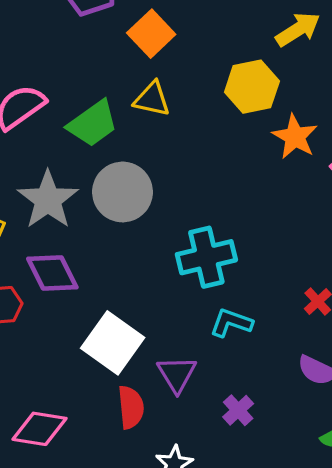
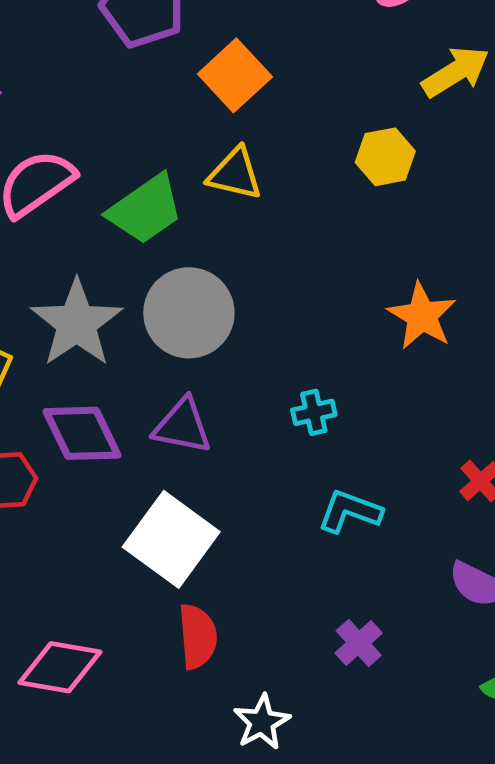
yellow hexagon: (252, 87) -> (385, 157), size x0.7
orange star: (295, 137) -> (422, 316), moved
cyan cross: (206, 257) -> (314, 412), size x0.5
purple triangle: (177, 374) -> (182, 426), moved, turned -48

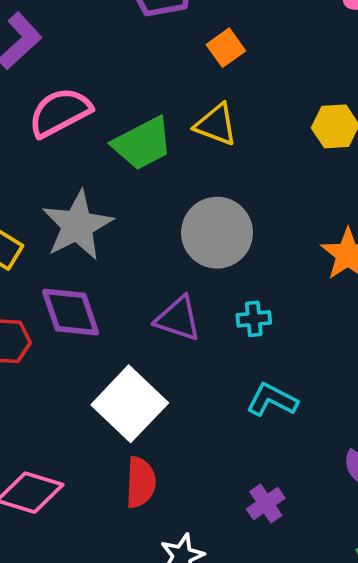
orange square: (235, 75) -> (226, 48), size x0.7
gray circle: (189, 313) -> (217, 233), moved
purple triangle: (182, 426) -> (178, 319), moved

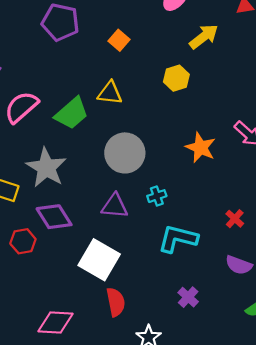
orange square: (226, 48) -> (119, 40), moved
cyan L-shape: (272, 400) -> (178, 239), size x1.4

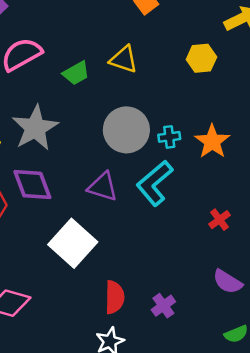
green trapezoid: (72, 113) -> (76, 73), size x0.7
cyan cross: (157, 196) -> (169, 137), moved
red cross: (235, 219) -> (220, 220), moved
cyan L-shape: (178, 239) -> (155, 183), moved, turned -66
red semicircle: (116, 302) -> (115, 297), moved

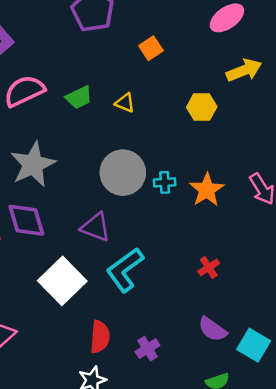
yellow triangle: (124, 59) -> (125, 103), size x0.7
green trapezoid: (76, 73) -> (79, 97), moved
cyan L-shape: (155, 183) -> (125, 270), moved

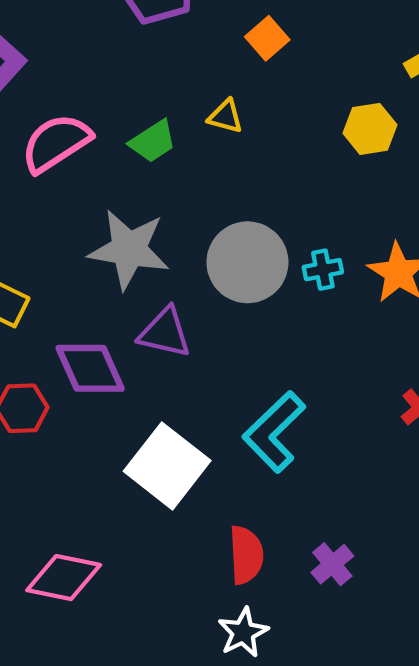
yellow triangle: (125, 103) -> (226, 116), moved
gray star: (33, 164) -> (129, 249), moved, turned -30
purple triangle: (96, 227) -> (165, 333), moved

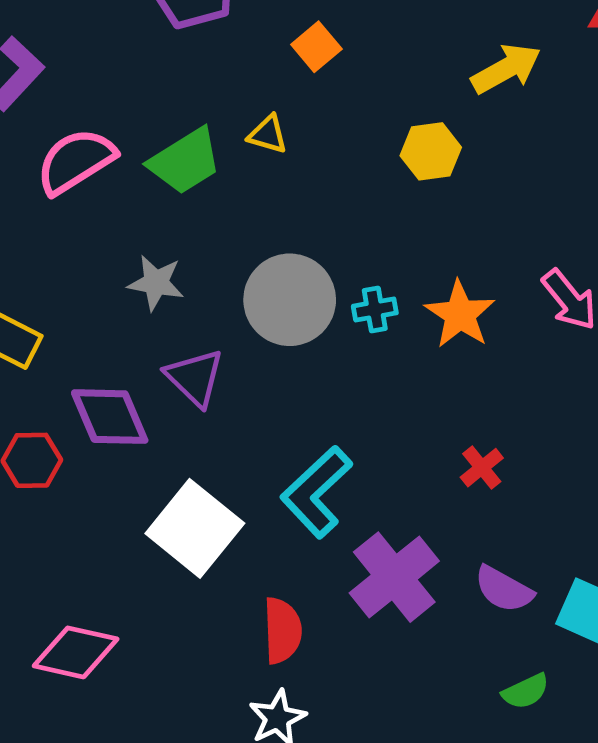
green trapezoid: (153, 141) -> (185, 161), size x1.4
gray star: (129, 249) -> (156, 283), size x0.6
purple triangle: (165, 333) -> (195, 378), turned 30
purple cross: (332, 564) -> (394, 577), moved, size x1.8

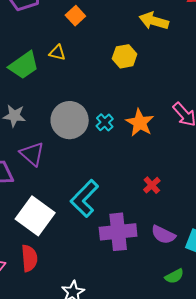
yellow arrow: (506, 69) -> (154, 21), turned -132
cyan cross: (375, 310) -> (105, 122), turned -30
purple cross: (394, 577) -> (118, 232), turned 36
red semicircle: (282, 631) -> (29, 258), moved

